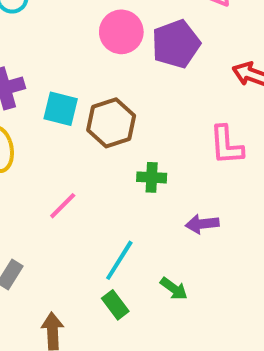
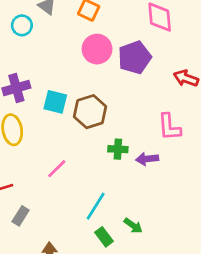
purple arrow: (202, 224) -> (147, 159), moved
green rectangle: (115, 305) -> (104, 237), moved

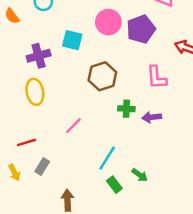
cyan square: (55, 102) -> (72, 40), moved
pink L-shape: (169, 127) -> (157, 77), moved

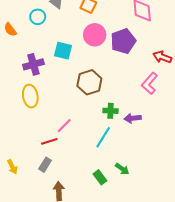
pink L-shape: (157, 77) -> (150, 83), moved, turned 45
red line: (26, 142) -> (49, 141), moved
cyan line: (107, 158) -> (103, 137), moved
gray rectangle: (42, 167) -> (45, 165), moved

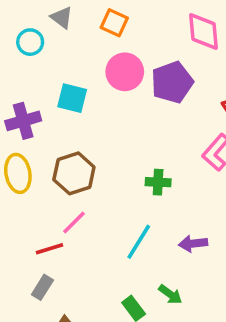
brown hexagon: (89, 82) -> (74, 173), moved
green cross: (111, 111) -> (158, 182), moved
purple arrow: (133, 118) -> (193, 243), moved

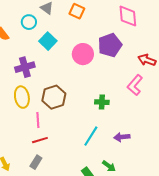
pink circle: (125, 72) -> (83, 54), moved
cyan square: (72, 98) -> (48, 41), moved, turned 30
pink line: (74, 222) -> (38, 120), moved, turned -49

